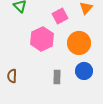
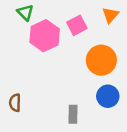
pink hexagon: (42, 39) -> (45, 36), moved
gray rectangle: (57, 77) -> (73, 114), moved

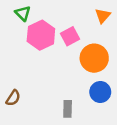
pink square: (77, 25) -> (70, 36), moved
brown semicircle: (15, 103) -> (13, 98), turned -147

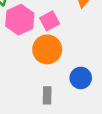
orange circle: (94, 58) -> (47, 49), moved

